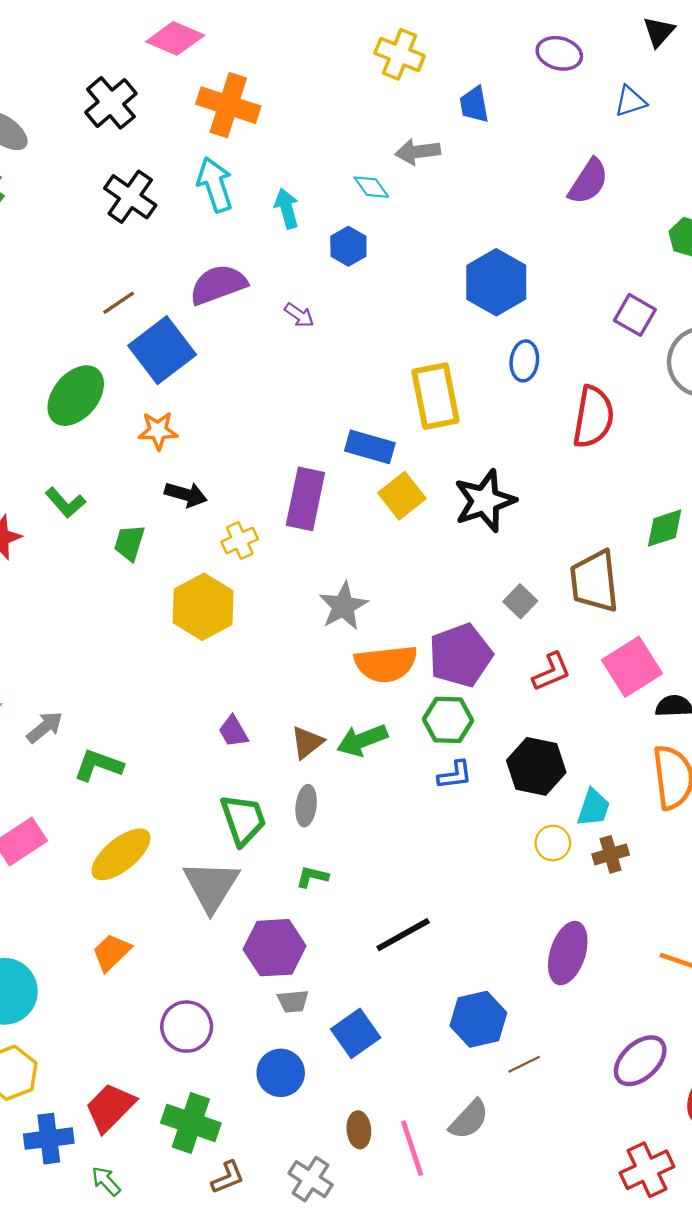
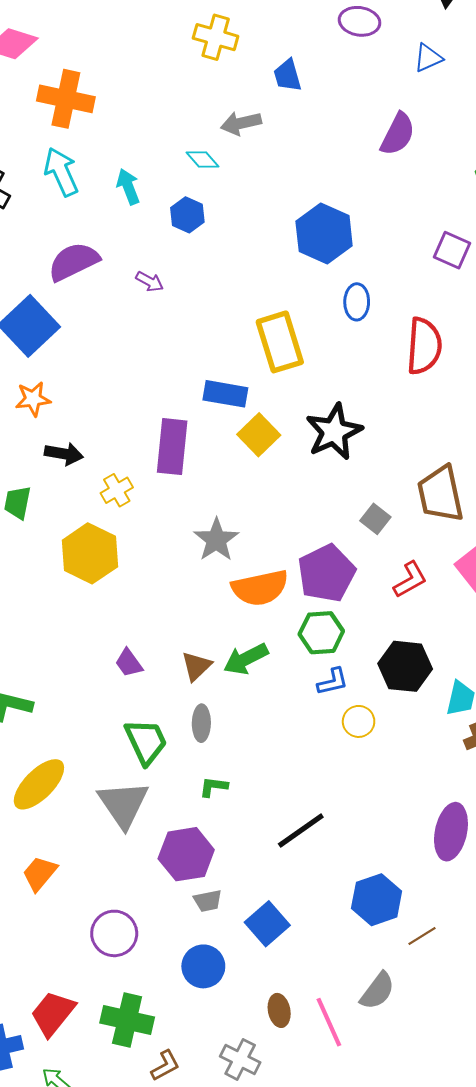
yellow circle: (553, 843) -> (359, 721), moved

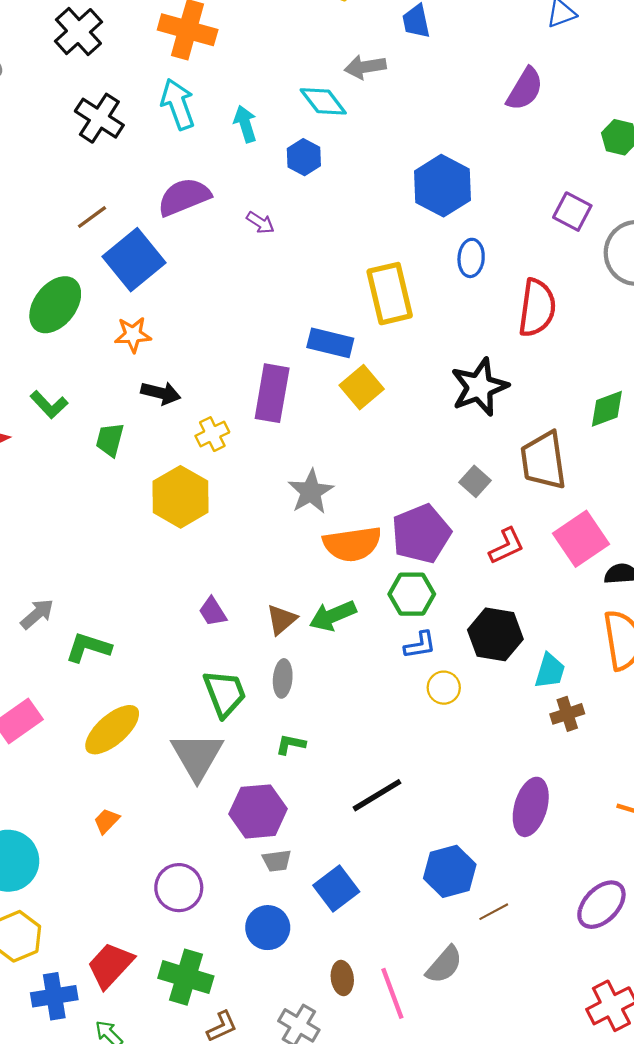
cyan diamond: (203, 159) -> (323, 101), size x1.4
black star: (334, 432) -> (479, 387), moved
orange trapezoid: (40, 873) -> (107, 821), size x0.7

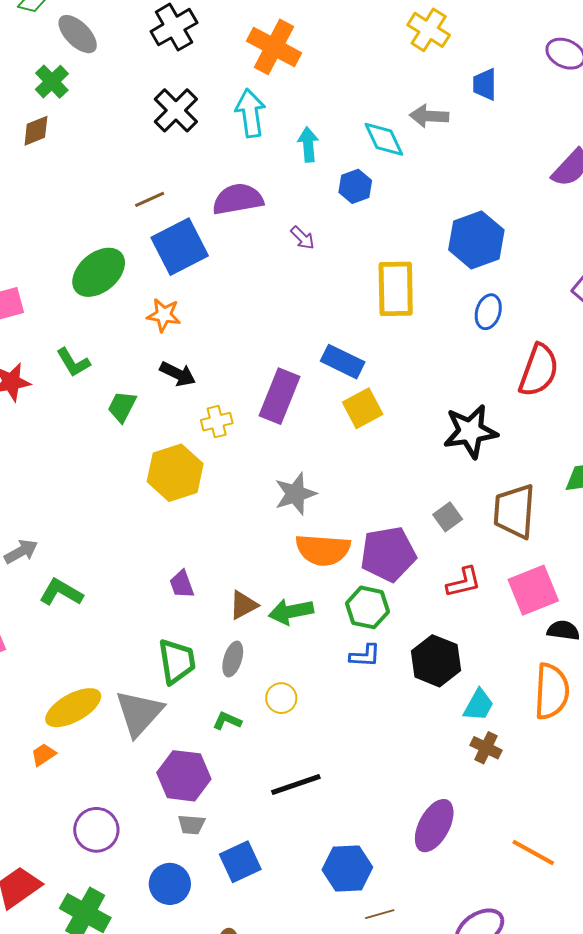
yellow rectangle: (390, 294) -> (396, 289), moved
yellow circle: (444, 688) -> (281, 698), moved
brown cross: (567, 714) -> (486, 748), turned 32
yellow ellipse: (112, 730) -> (73, 708), moved

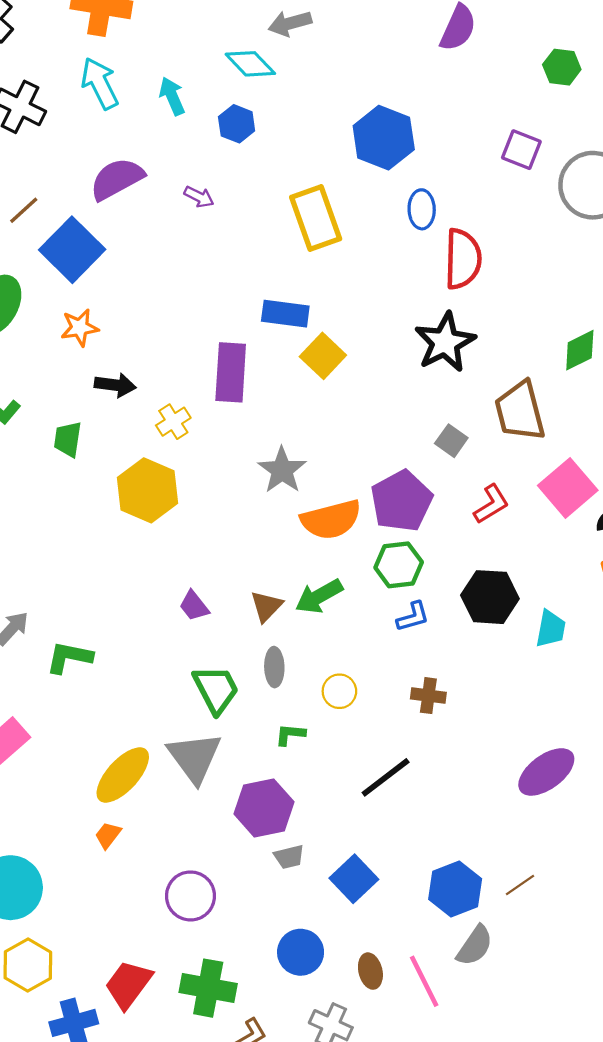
red semicircle: (539, 370) -> (463, 259), moved
brown cross: (486, 748) -> (428, 696), moved
purple ellipse: (434, 826) -> (546, 772), turned 44
blue hexagon: (347, 869) -> (455, 889), moved
blue circle: (170, 884) -> (301, 952), moved

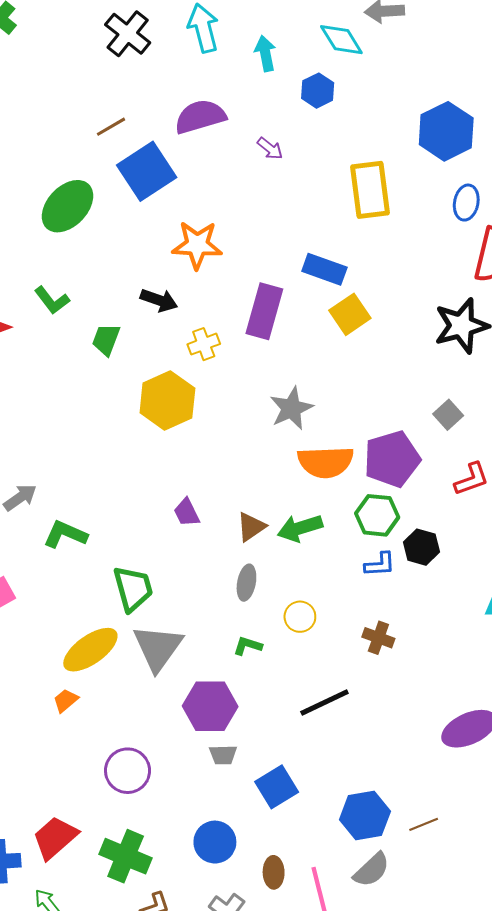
orange star: (80, 328) -> (197, 245), moved, size x1.4
black hexagon: (490, 597) -> (421, 547), moved, size x0.7
green trapezoid: (216, 689) -> (133, 588), moved

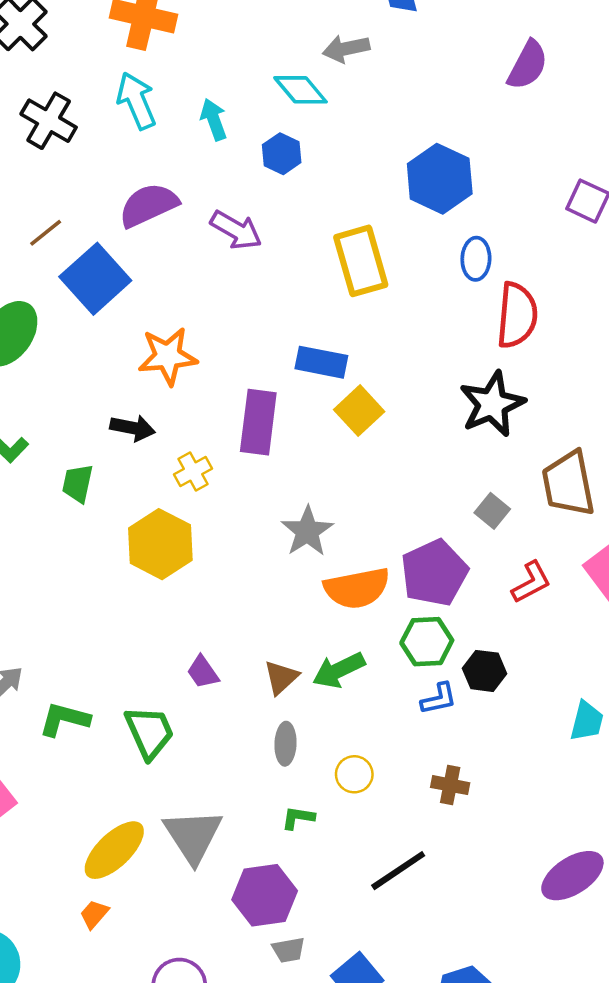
purple arrow: (270, 148) -> (236, 230), size x1.6
green trapezoid: (133, 588) -> (149, 732), moved

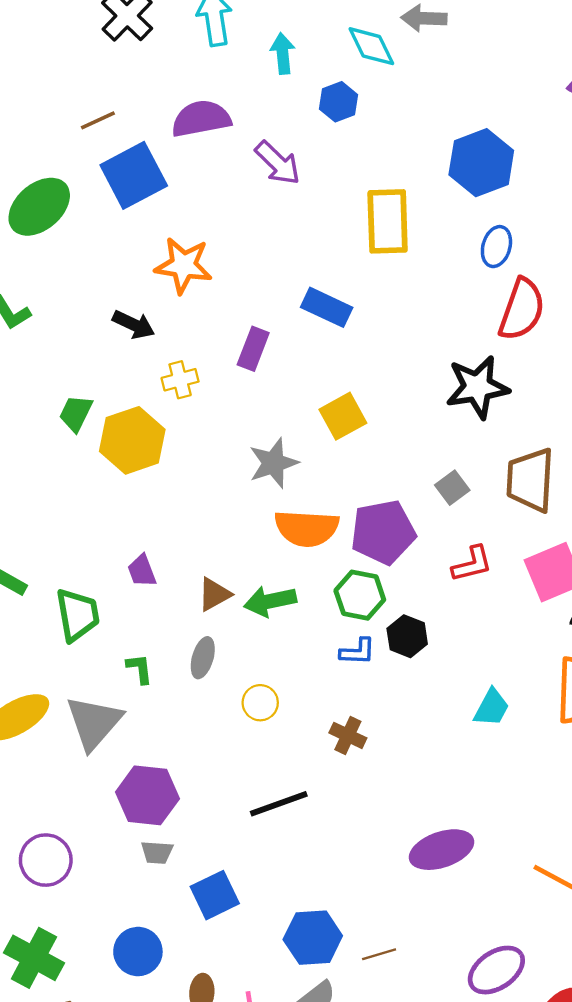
yellow square: (359, 411) -> (343, 416), moved
purple rectangle: (258, 422) -> (253, 349), size x0.7
green trapezoid: (78, 483) -> (76, 413), moved
green L-shape: (298, 818) -> (140, 669), moved, turned 60

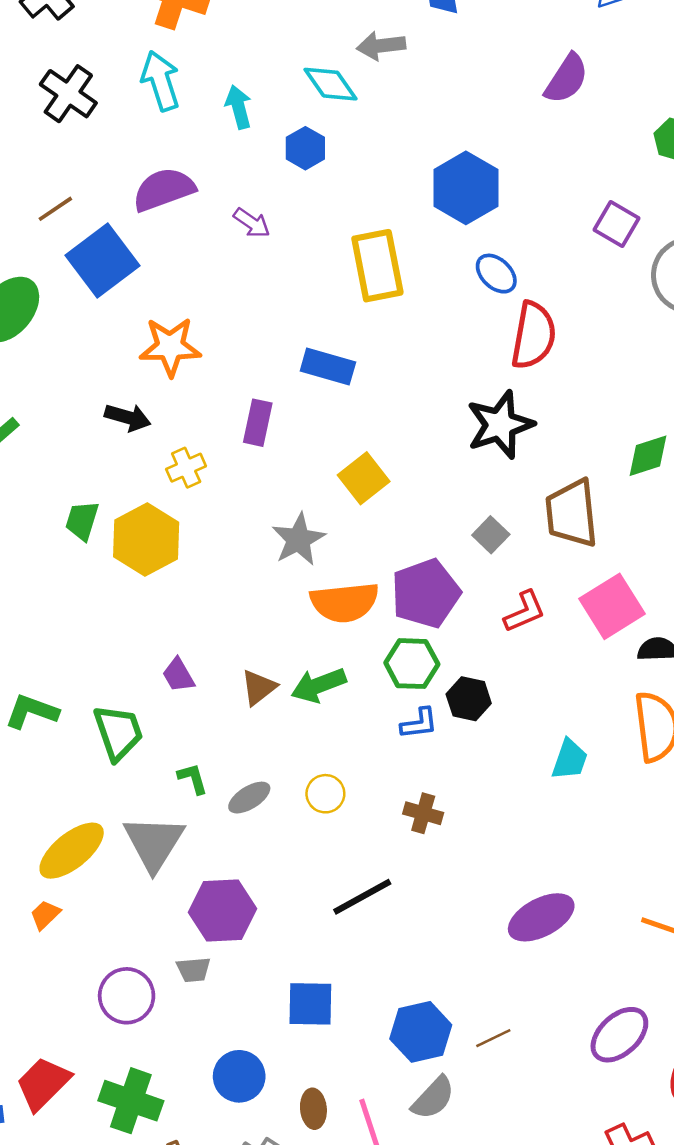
purple arrow: (278, 163) -> (252, 223), size x0.7
blue ellipse: (496, 247) -> (496, 274), turned -54
gray ellipse: (203, 658) -> (249, 798), moved, turned 51
gray trapezoid: (157, 852) -> (194, 970), moved
blue square: (215, 895) -> (310, 1004), turned 36

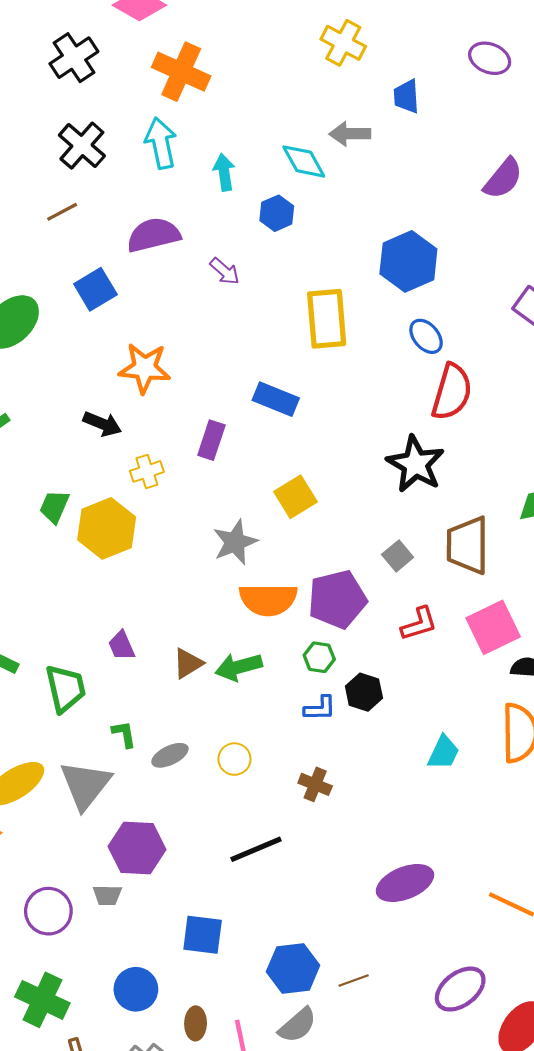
brown line: (55, 209) -> (62, 212), moved
blue square: (102, 260) -> (95, 289), size x0.7
black star: (500, 425) -> (415, 464), turned -30
green hexagon: (412, 664) -> (319, 657), size x0.7

